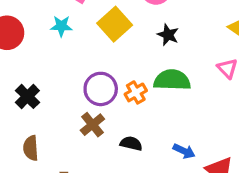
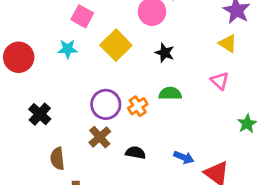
green semicircle: (172, 80) -> (170, 94), size x0.7
brown semicircle: (31, 148) -> (57, 159), moved

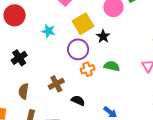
cyan star: (68, 49) -> (48, 31), moved
black star: (165, 53) -> (103, 36), moved
purple circle: (106, 104) -> (78, 49), moved

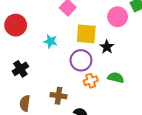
yellow square: (83, 24) -> (86, 34), turned 35
brown cross: (56, 84) -> (59, 96), turned 35

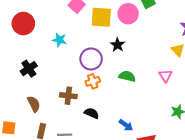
yellow square: (86, 34) -> (101, 17), moved
orange cross: (91, 81) -> (93, 81), moved
brown semicircle: (25, 103) -> (34, 104), turned 147

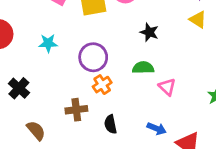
black star: (118, 45) -> (149, 32), moved
pink triangle: (165, 76) -> (167, 87), moved
black semicircle: (92, 113) -> (111, 124), turned -112

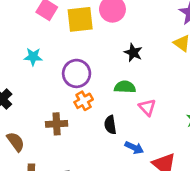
black semicircle: (111, 124) -> (110, 125), moved

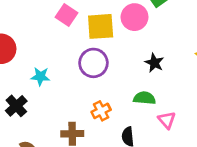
cyan star: (33, 57) -> (40, 76), moved
purple circle: (77, 73) -> (93, 63), moved

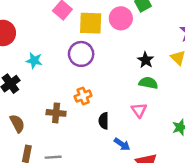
black star: (154, 63) -> (146, 60), moved
green semicircle: (144, 98) -> (148, 83), moved

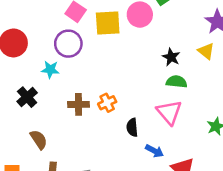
purple circle: (81, 54) -> (68, 44), moved
pink triangle: (139, 110) -> (169, 112), size x1.5
brown cross: (56, 113) -> (79, 104), moved

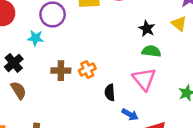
brown semicircle: (39, 140) -> (18, 90), moved

